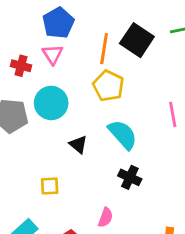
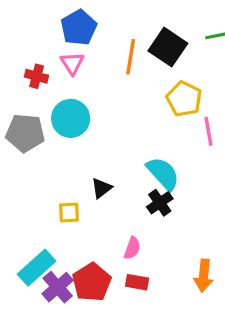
yellow pentagon: (108, 86) -> (184, 99), moved
cyan semicircle: (123, 134) -> (163, 174), moved
black triangle: (78, 144) -> (101, 188), moved, turned 42
black cross: (130, 177) -> (160, 203), turned 30

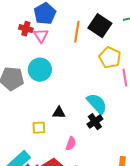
red cross: (37, 76) -> (26, 29), moved
black triangle: (101, 188) -> (59, 113), turned 40
pink semicircle: (132, 248) -> (71, 144), moved

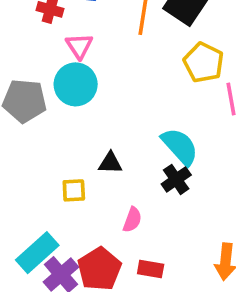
pink triangle: (41, 36) -> (79, 46), moved

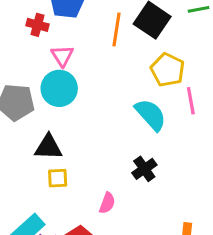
cyan semicircle: (180, 147) -> (151, 115), moved
black triangle: (110, 163) -> (48, 147), moved, size x1.4

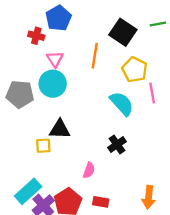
orange line: (116, 30) -> (95, 56), moved
black triangle: (48, 147) -> (60, 129), moved
yellow square: (58, 178) -> (43, 146), moved

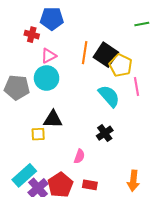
blue pentagon: (59, 18) -> (52, 19), turned 30
black square: (123, 32) -> (106, 55), moved
pink triangle: (55, 59) -> (49, 56), turned 35

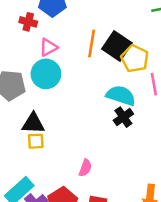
cyan semicircle: (109, 96) -> (121, 95), turned -30
black triangle: (53, 119) -> (33, 123), moved
black cross: (105, 133) -> (123, 117), moved

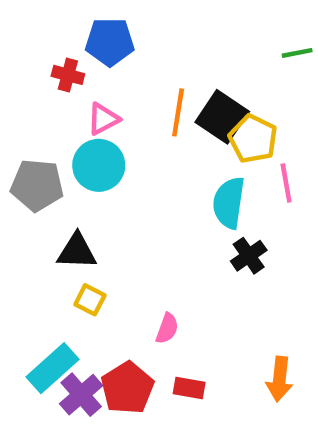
cyan semicircle: (121, 95) -> (229, 203), turned -100
black cross: (123, 117) -> (249, 256), moved
yellow square: (36, 141) -> (90, 300), moved, turned 30

